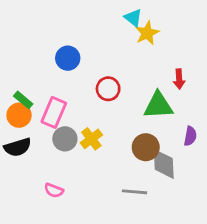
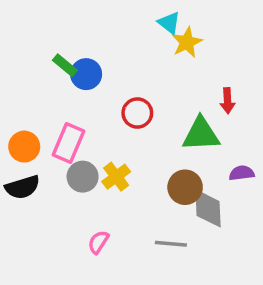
green rectangle: (23, 100) -> (65, 65), moved
purple semicircle: (190, 136) -> (242, 173), turned -108
pink semicircle: (54, 190) -> (98, 242), moved, turned 102

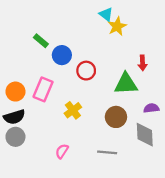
blue circle: (86, 74) -> (62, 55), moved
gray circle: (83, 177) -> (15, 137), moved
gray diamond: (208, 208) -> (145, 135), moved

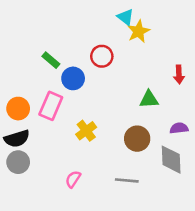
green rectangle: (41, 41) -> (51, 60), moved
blue circle: (62, 55) -> (73, 78), moved
red arrow: (142, 63) -> (179, 75), moved
red circle: (86, 71) -> (102, 56), moved
green triangle: (126, 84) -> (149, 99), size x0.7

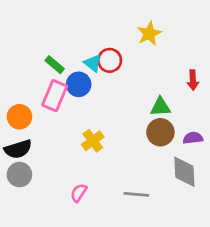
cyan triangle: (125, 17) -> (93, 63), moved
pink rectangle: (51, 106) -> (55, 96), moved
brown circle: (137, 139) -> (160, 132), moved

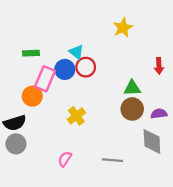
red circle: (110, 60) -> (86, 67), moved
green rectangle: (55, 65) -> (31, 53), moved, turned -42
orange circle: (19, 117) -> (32, 96), moved

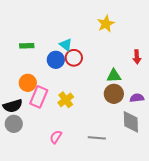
pink rectangle: (45, 79) -> (39, 97), moved

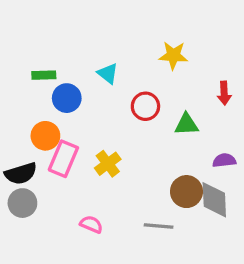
yellow star: (106, 24) -> (173, 55), moved, turned 30
red circle: (74, 58) -> (145, 106), moved
blue circle: (56, 60) -> (67, 98), moved
brown circle: (114, 94) -> (186, 192), moved
pink semicircle: (56, 137) -> (91, 224), turned 80

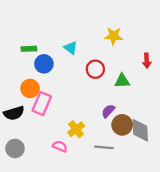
purple semicircle: (224, 160) -> (108, 111), moved, turned -40
yellow cross: (108, 164) -> (76, 129), moved
gray circle: (22, 203) -> (15, 148), moved

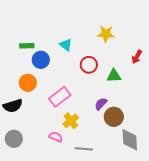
red arrow: (147, 61) -> (137, 57), turned 32
pink rectangle: (42, 103) -> (60, 97), moved, turned 30
gray diamond: (140, 130) -> (130, 140), moved
gray line: (104, 147) -> (84, 149), moved

